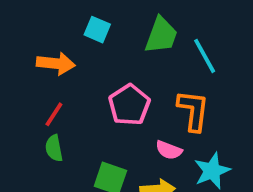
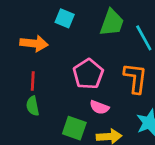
red line: (54, 114) -> (33, 81), turned -30
pink semicircle: (169, 150) -> (99, 107), moved

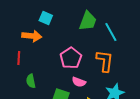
cyan square: (65, 18) -> (46, 18), moved
red line: (33, 81) -> (19, 58), moved

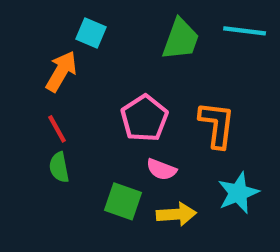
cyan line: (111, 32) -> (245, 31), moved, turned -54
orange arrow: (32, 36) -> (61, 71), turned -66
red line: (19, 58) -> (57, 129), moved, turned -32

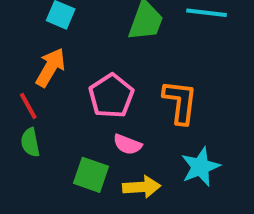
orange arrow: (61, 71) -> (50, 67), moved

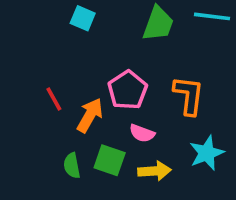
orange arrow: (50, 67) -> (90, 115), moved
green semicircle: (30, 142) -> (72, 166), moved

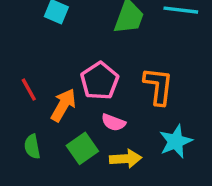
green square: (110, 160) -> (82, 148), turned 36
green semicircle: (72, 166) -> (32, 147), moved

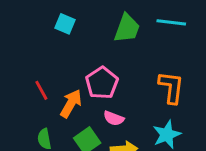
orange L-shape: (158, 86) -> (171, 87), moved

